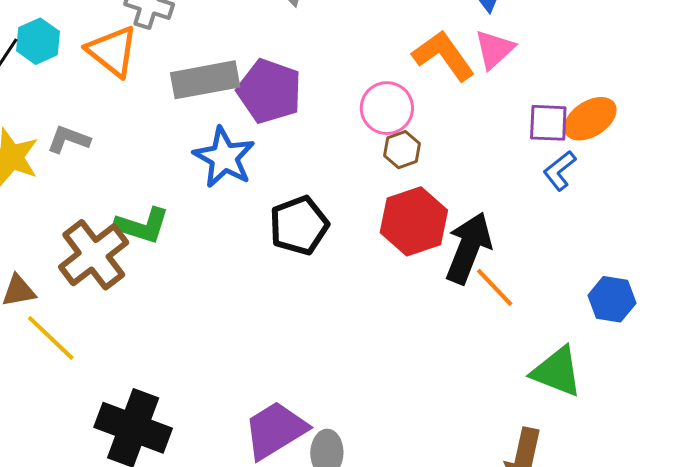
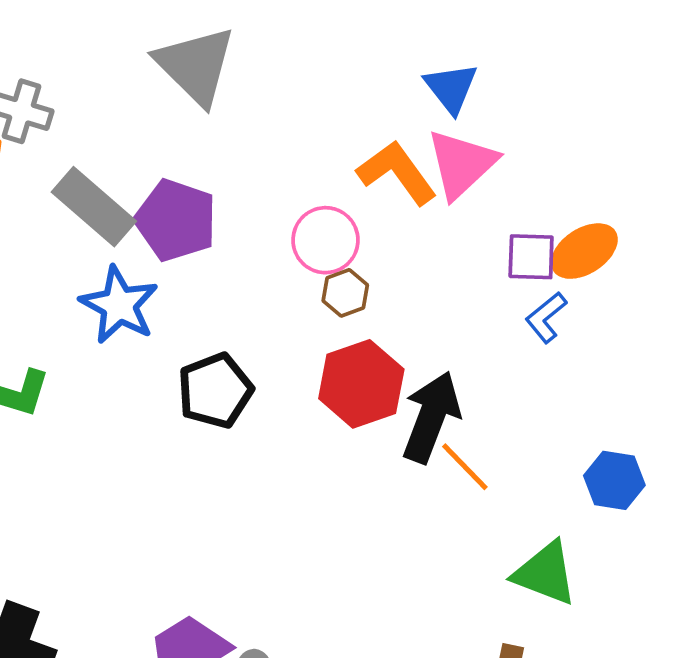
pink triangle: (494, 49) -> (461, 164), size x1.4
gray rectangle: (205, 80) -> (94, 207), turned 52

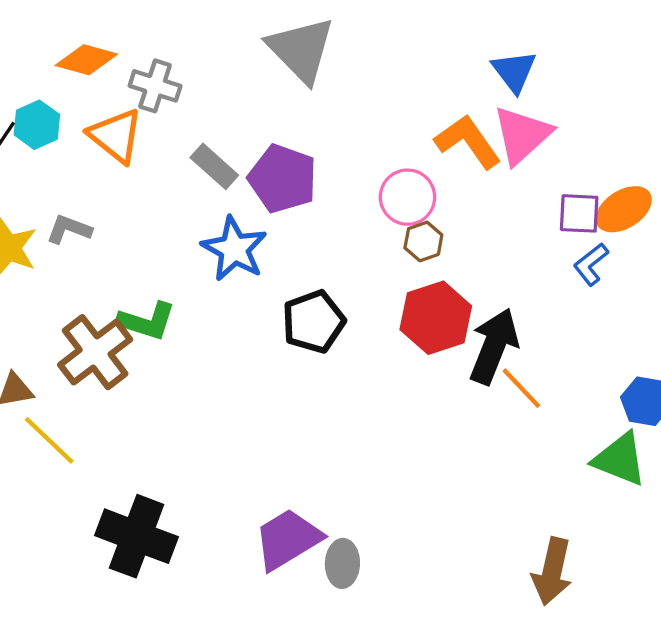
gray rectangle: (94, 207) -> (214, 166), size x0.7
green triangle: (545, 573) -> (620, 459), moved

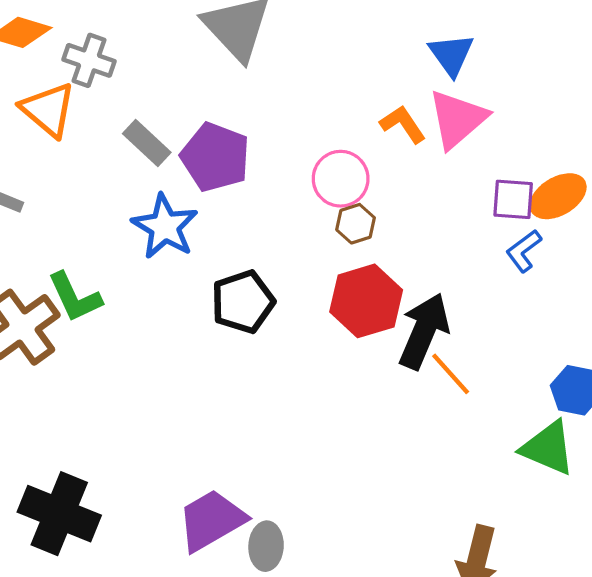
orange L-shape: (468, 142) -> (403, 124), size x0.7
green L-shape: (147, 321) -> (75, 297), turned 46

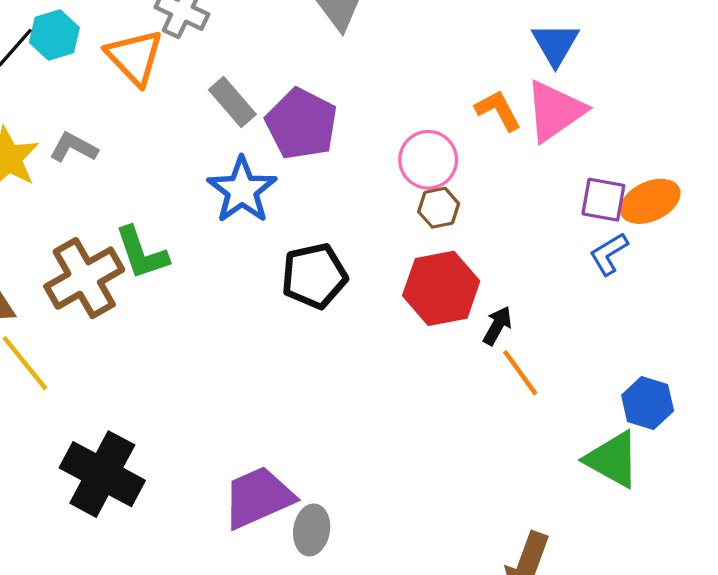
black arrow: (424, 331) -> (497, 326), size x0.5

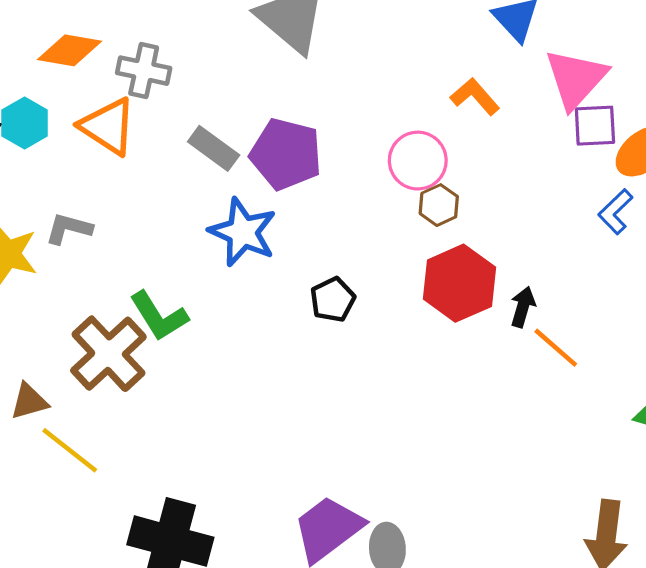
pink triangle: (555, 111) -> (576, 79), moved
purple square: (603, 200) -> (595, 126), moved
black pentagon: (314, 276) -> (333, 300), size x0.7

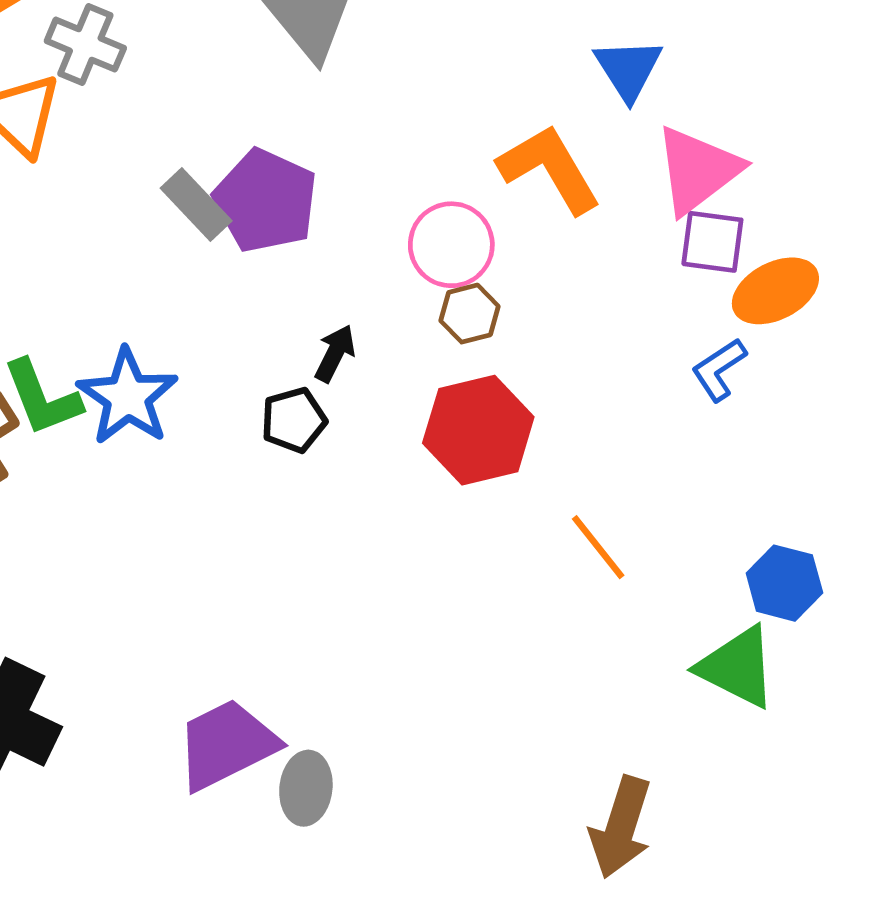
orange L-shape: (475, 97) -> (550, 169), size x1.5
gray rectangle: (214, 148) -> (196, 205), moved
blue star: (243, 232) -> (128, 397), moved
black arrow: (523, 307) -> (335, 353), moved

